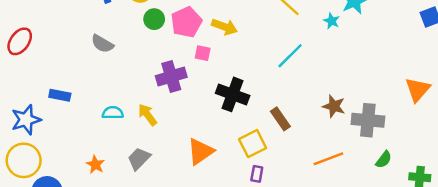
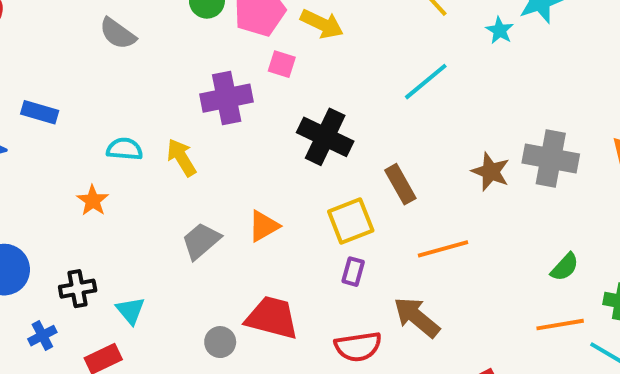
gray cross: (368, 120) -> (551, 159), moved
orange triangle: (201, 151) -> (264, 226), size x0.7
gray trapezoid: (139, 159) -> (201, 241), moved
orange line: (328, 159) -> (443, 249), moved
orange star: (95, 165) -> (93, 201), moved

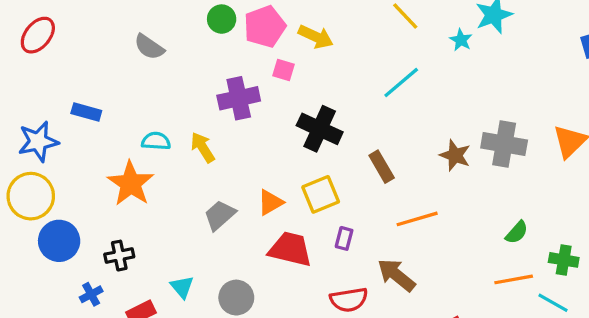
orange star: (93, 201) -> (131, 183), size x1.8
yellow square: (351, 221) -> (321, 194), moved
cyan triangle: (130, 311) -> (182, 287), moved
red trapezoid: (272, 318) -> (290, 249), moved
gray circle: (220, 342) -> (236, 298), size x1.4

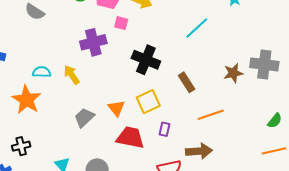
brown star: (455, 155) -> (233, 73), turned -30
orange triangle: (270, 202) -> (116, 108), turned -36
brown arrow: (396, 275) -> (199, 151), turned 140

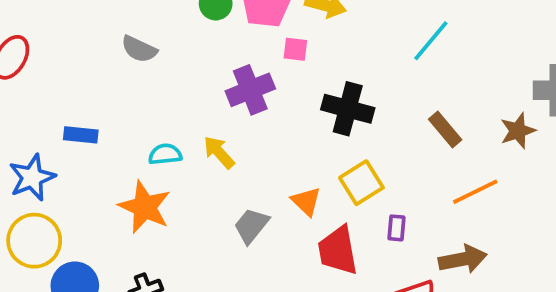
brown star: (233, 73) -> (518, 131), moved
brown rectangle: (187, 82) -> (445, 130), moved
red trapezoid: (130, 138) -> (338, 250), turned -104

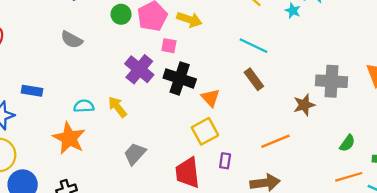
cyan line: (431, 41) -> (254, 46), turned 72
purple cross: (250, 90) -> (139, 69), turned -32
black cross: (348, 109) -> (180, 78), moved
brown rectangle: (445, 130) -> (254, 79), moved
orange triangle: (306, 201) -> (210, 98), moved

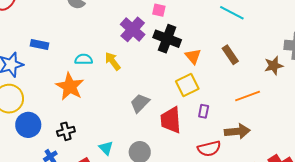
brown rectangle: (254, 79) -> (230, 55), moved
gray trapezoid: (135, 154) -> (140, 103), moved

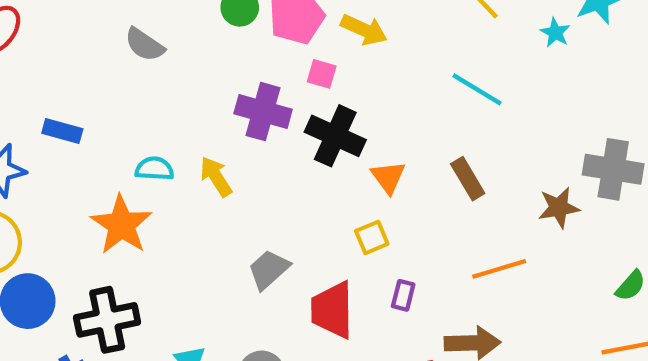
purple cross: (133, 29) -> (263, 112), turned -30
yellow square: (187, 85) -> (372, 237), size x0.7
black cross: (66, 131) -> (107, 320), size x1.6

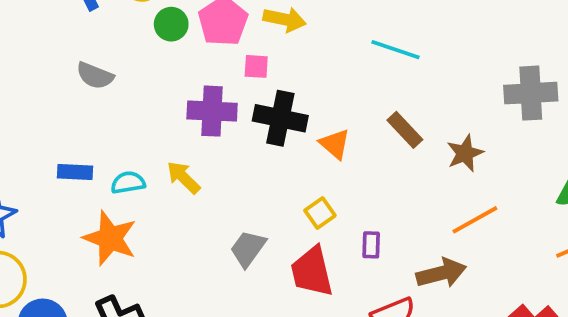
blue rectangle: (62, 131) -> (75, 172), moved
brown star: (559, 208) -> (465, 153), moved
yellow square: (372, 237) -> (320, 213), moved
orange line: (499, 269) -> (475, 220), moved

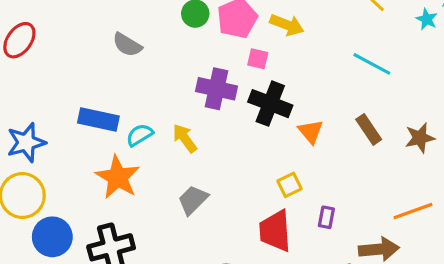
brown star: (465, 153) -> (420, 138), moved
blue rectangle: (75, 172) -> (98, 119), size x1.4
cyan semicircle: (128, 183) -> (140, 135), turned -32
gray trapezoid: (248, 249) -> (193, 200), moved

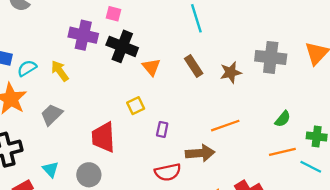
cyan line: (372, 64) -> (196, 18), turned 44
gray trapezoid: (193, 200) -> (52, 115), moved
red trapezoid: (275, 231) -> (103, 137), moved

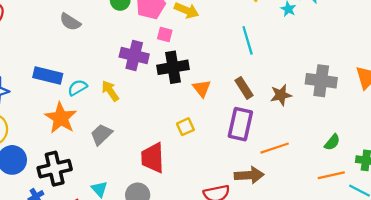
black cross: (122, 46) -> (173, 67), turned -32
purple rectangle: (162, 129) -> (240, 124), moved, size x2.0

